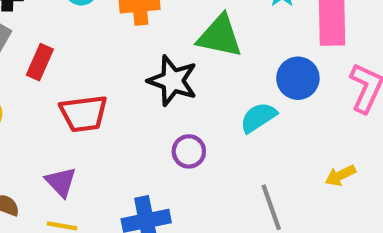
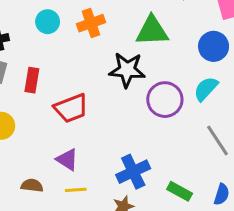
cyan semicircle: (258, 117) -> (206, 89), moved
purple circle: (189, 151) -> (165, 100), moved, size x1.5

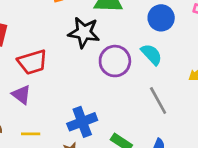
cyan semicircle: (206, 89) -> (151, 54), turned 90
purple triangle: (67, 160) -> (21, 95), moved

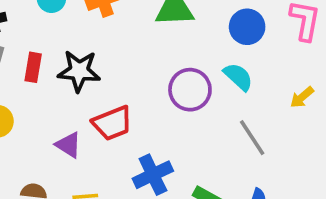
black star: (84, 33) -> (79, 71), moved
red trapezoid: (32, 62) -> (112, 123), moved

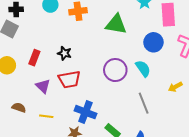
red rectangle: (33, 67) -> (34, 58), moved
black star: (79, 71) -> (64, 53), moved, size x0.6
blue cross: (153, 175) -> (85, 112), turned 35

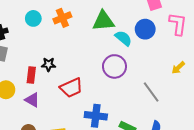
black star: (64, 53) -> (49, 64), moved
cyan semicircle: (143, 68) -> (123, 38), moved
purple triangle: (43, 86) -> (32, 100), moved

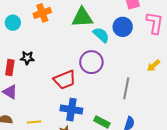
cyan circle: (33, 18) -> (13, 23), moved
red trapezoid: (71, 88) -> (65, 80), moved
gray line: (151, 92) -> (126, 88), turned 45

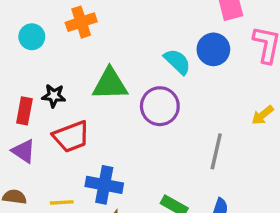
green triangle: (82, 17) -> (110, 84), moved
red trapezoid: (65, 80) -> (71, 137), moved
blue cross: (71, 110) -> (104, 185), moved

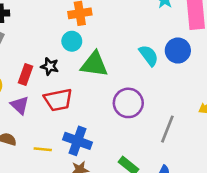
cyan circle: (32, 37) -> (72, 41), moved
purple circle: (160, 106) -> (128, 103), moved

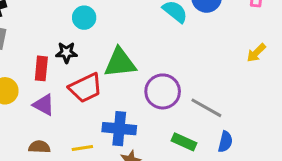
green triangle: (94, 64) -> (120, 63), moved
purple circle: (128, 103) -> (163, 91), moved
gray line: (167, 129) -> (206, 108), moved, turned -68

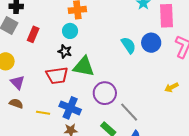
black star: (66, 52) -> (65, 51), moved
red rectangle: (41, 68) -> (33, 34), moved
purple triangle: (44, 105) -> (17, 82), moved

